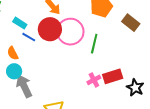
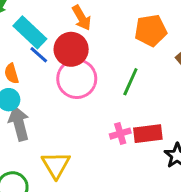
cyan rectangle: (20, 23) -> (30, 32), size x1.6
pink circle: (70, 32) -> (77, 79), moved

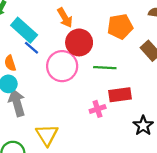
red circle: (71, 49) -> (79, 42), moved
green line: (130, 82) -> (105, 68), turned 70
red rectangle: (148, 134) -> (120, 95), moved

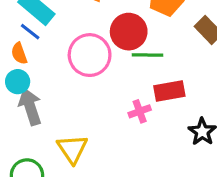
red circle: (79, 42) -> (129, 32), moved
blue line: (32, 48) -> (30, 32), moved

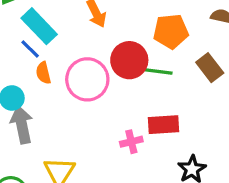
orange semicircle: (19, 53) -> (43, 73), moved
green line: (147, 55) -> (157, 71), moved

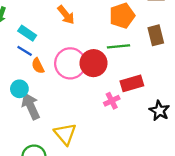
cyan rectangle: (39, 26) -> (27, 33), size x0.7
red circle: (129, 60) -> (94, 63), moved
brown rectangle: (210, 68) -> (156, 35), turned 36

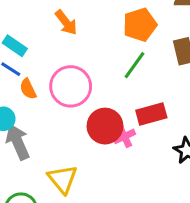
green line: (118, 46) -> (134, 65), turned -50
red circle: (94, 63) -> (105, 126), moved

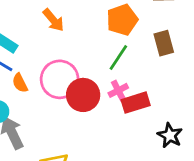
red circle: (105, 126) -> (83, 95), moved
pink cross: (124, 136) -> (118, 90), moved

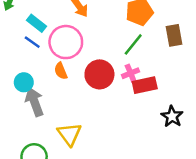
pink circle: (60, 79) -> (66, 42), moved
orange semicircle: (20, 83) -> (61, 71), moved

